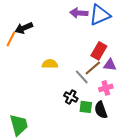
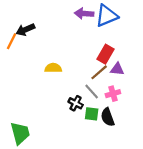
gray line: (82, 77) -> (92, 92), moved

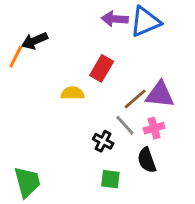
red rectangle: (105, 54) -> (102, 68), moved
purple triangle: (117, 69) -> (160, 95), size x1.5
green square: (92, 114) -> (110, 179), moved

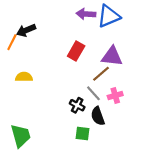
yellow semicircle: (72, 93) -> (24, 77), moved
purple triangle: (160, 95) -> (112, 56), moved
black semicircle: (147, 160) -> (98, 116), moved

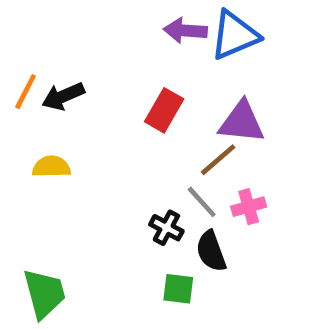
black arrow: (26, 30) -> (63, 96), moved

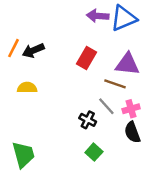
brown line: (218, 160) -> (115, 84), turned 60
black semicircle: (211, 251) -> (132, 132), moved
green square: (178, 289) -> (94, 152), turned 35

